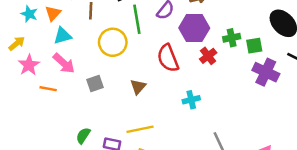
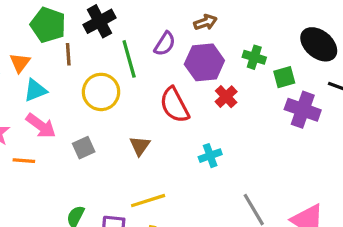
green cross: (232, 38) -> (254, 57), moved, turned 35

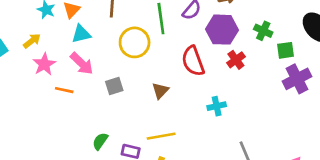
purple cross: (303, 110) -> (297, 79), turned 36

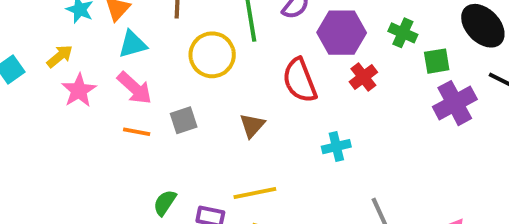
orange line: (64, 90) -> (137, 132), moved

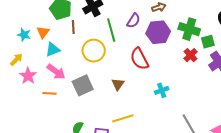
green cross: (403, 33) -> (189, 29), size x1.5
red cross: (363, 77) -> (191, 55), moved
gray square: (184, 120) -> (83, 85), size x1.5
orange line: (137, 132) -> (50, 93), moved

